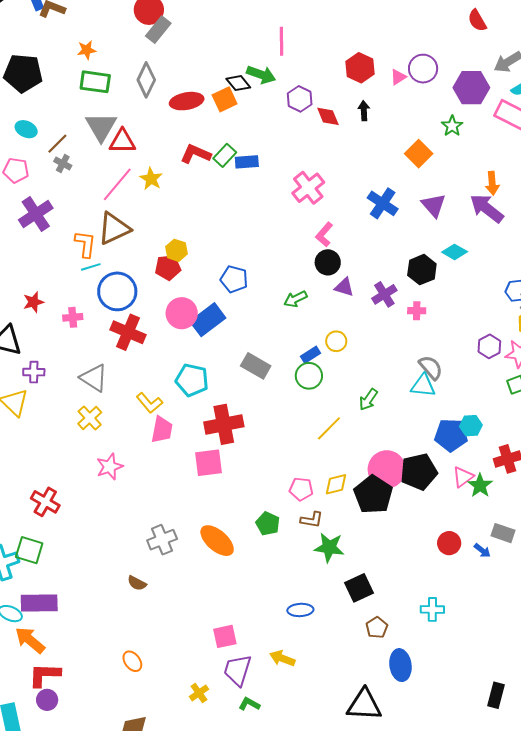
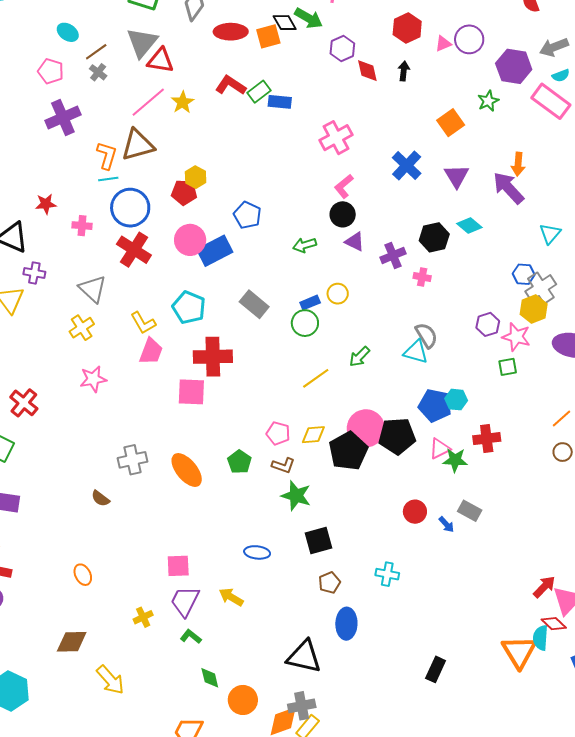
green star: (480, 486) -> (455, 460), turned 30

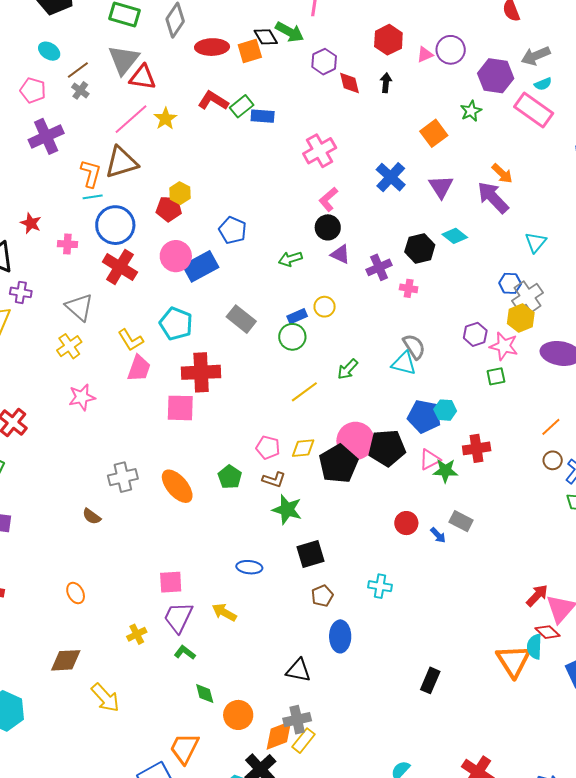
orange arrow: (518, 164) -> (502, 173), turned -50
red star: (46, 204) -> (31, 223), turned 30
black triangle: (304, 657) -> (298, 670), size x0.7

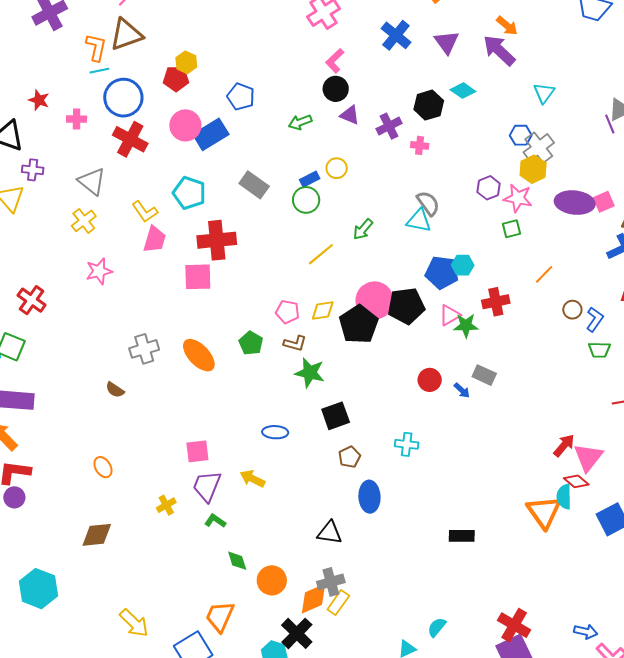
orange line: (551, 427) -> (544, 274), moved
black rectangle: (430, 680) -> (462, 536), turned 70
yellow arrow: (105, 698) -> (134, 623), moved

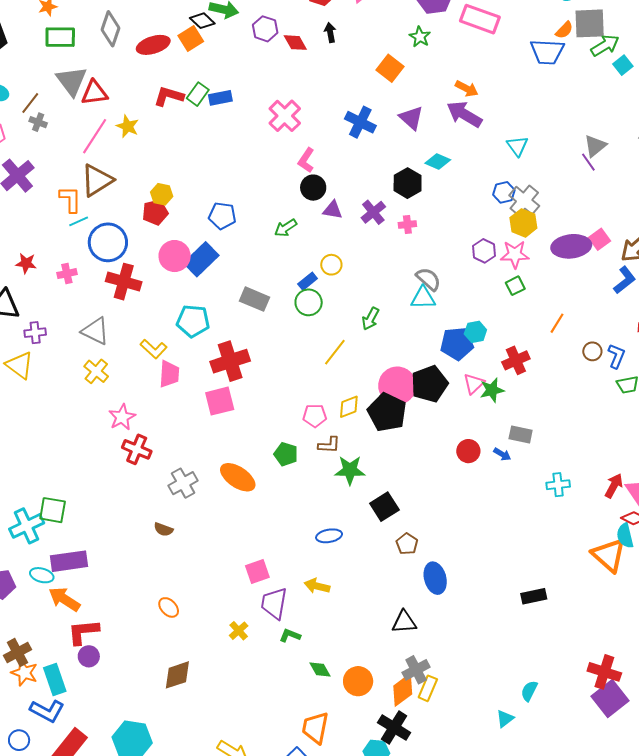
red cross: (32, 300) -> (137, 449), moved
cyan cross: (407, 444) -> (558, 485), moved

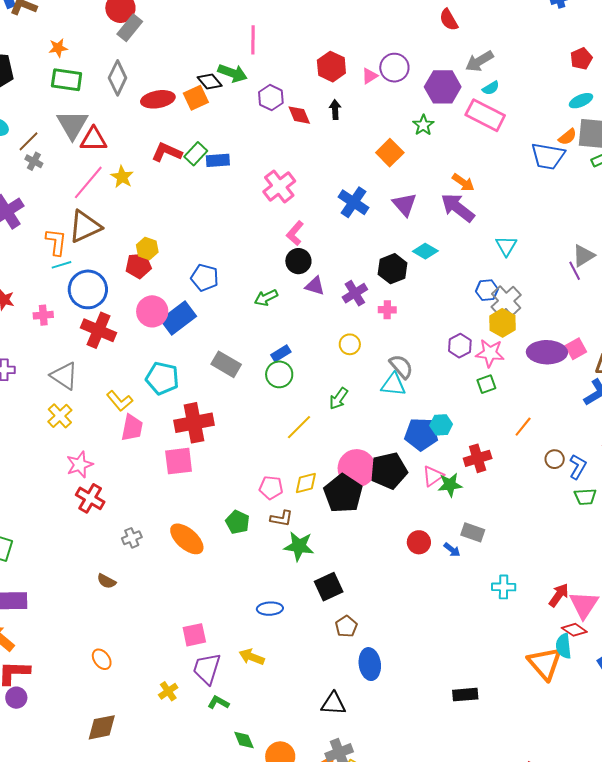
yellow circle: (331, 265) -> (350, 344), moved
gray cross: (183, 483) -> (132, 538), size x0.7

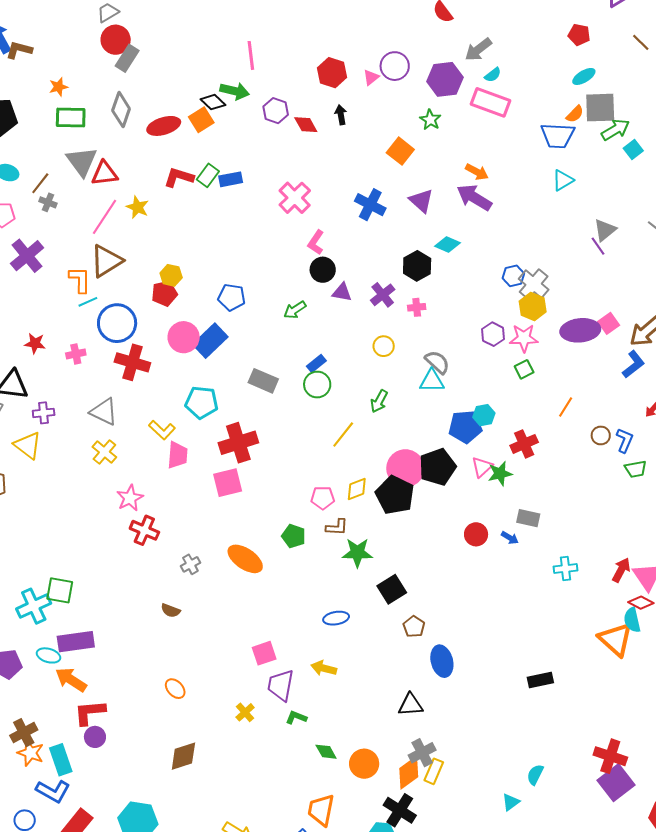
red pentagon: (581, 59) -> (579, 35), turned -30
cyan triangle: (506, 246) -> (563, 180), moved, turned 35

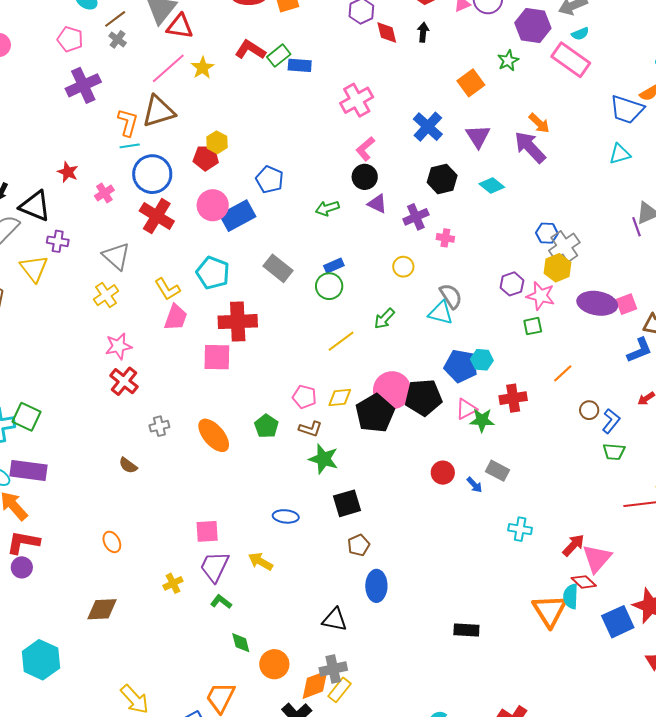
black hexagon: (417, 266) -> (442, 179), moved
pink cross: (76, 354) -> (104, 193), turned -36

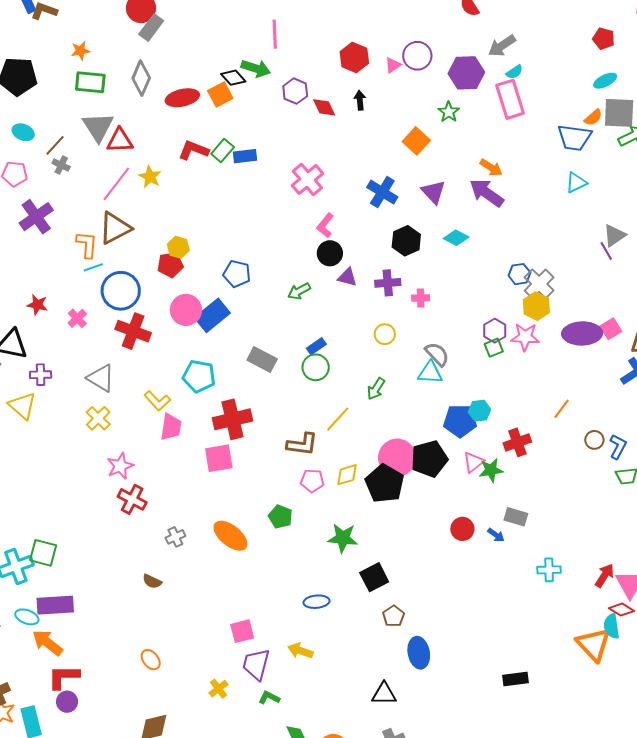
pink rectangle: (571, 60) -> (510, 99), turned 48
purple cross: (416, 217) -> (388, 283), turned 30
green square: (533, 326) -> (494, 348), moved
brown L-shape: (310, 429) -> (302, 444), moved, size x1.4

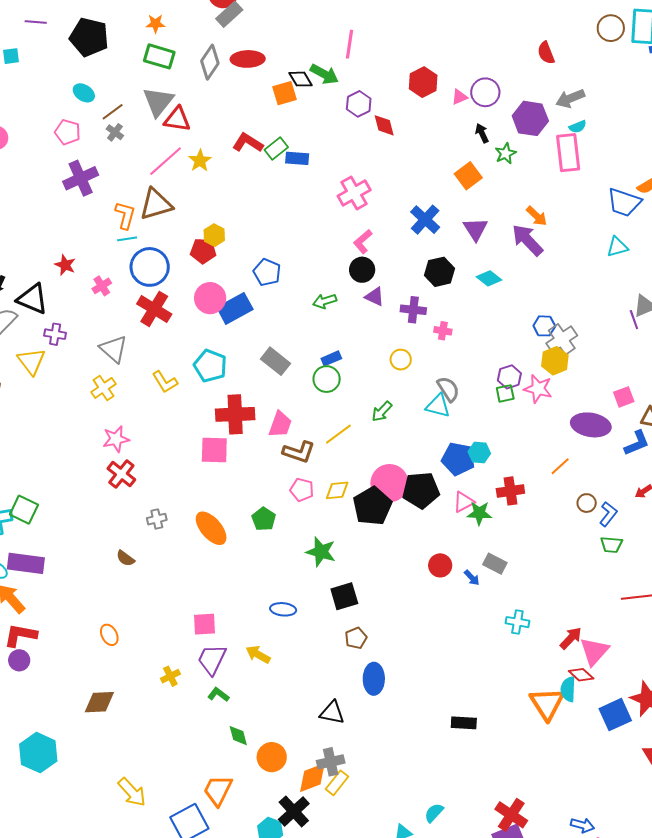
red ellipse: (182, 98) -> (248, 59), moved
black arrow: (360, 100) -> (482, 133), moved, turned -30
purple ellipse: (582, 333) -> (591, 425), moved
pink trapezoid: (171, 427) -> (280, 424), moved

